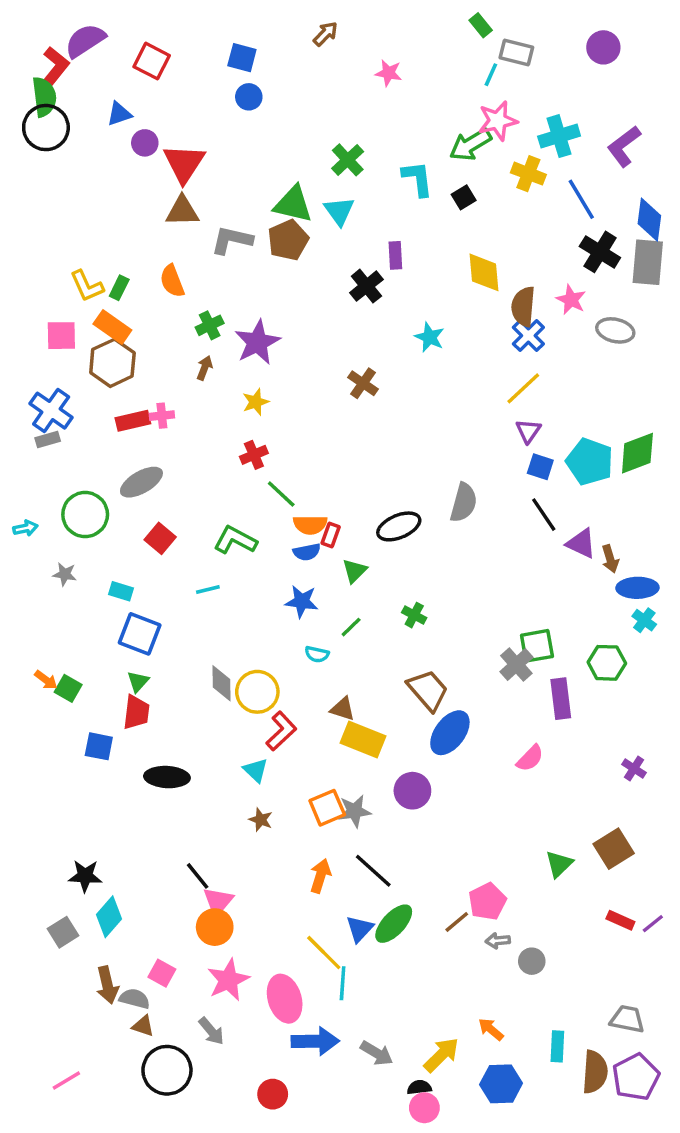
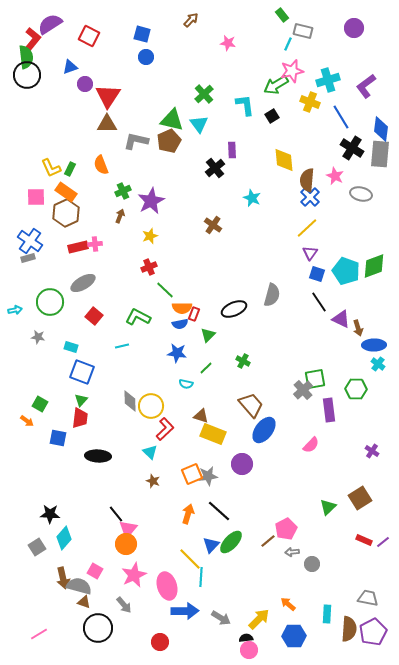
orange arrow: (46, 680) -> (27, 421), moved
gray semicircle: (135, 999) -> (79, 586), size x1.4

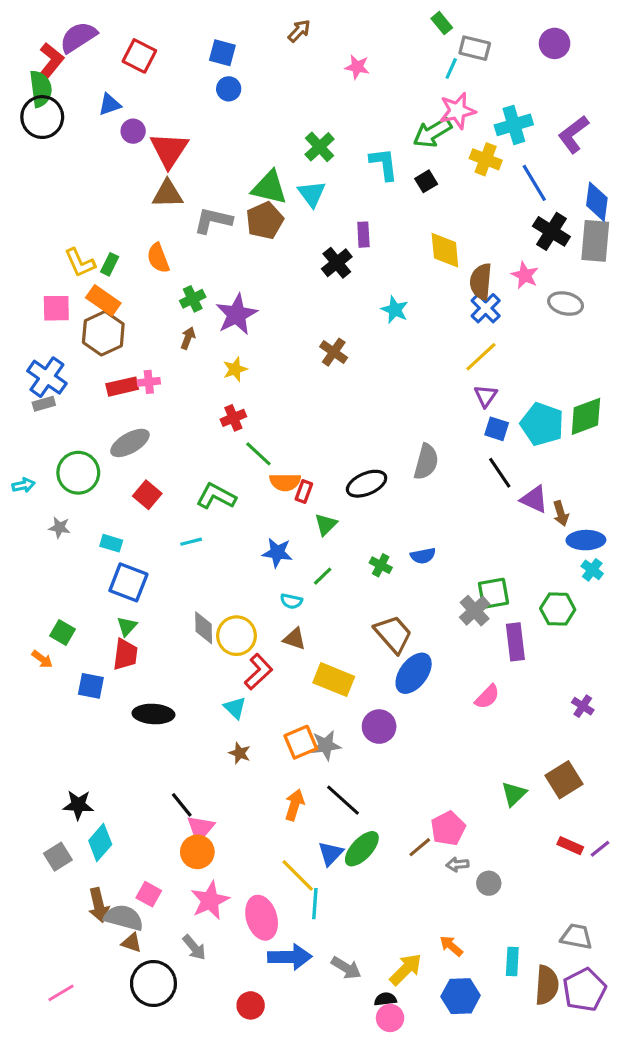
blue semicircle: (180, 324) -> (423, 556), moved
brown triangle: (201, 416) -> (294, 639), moved

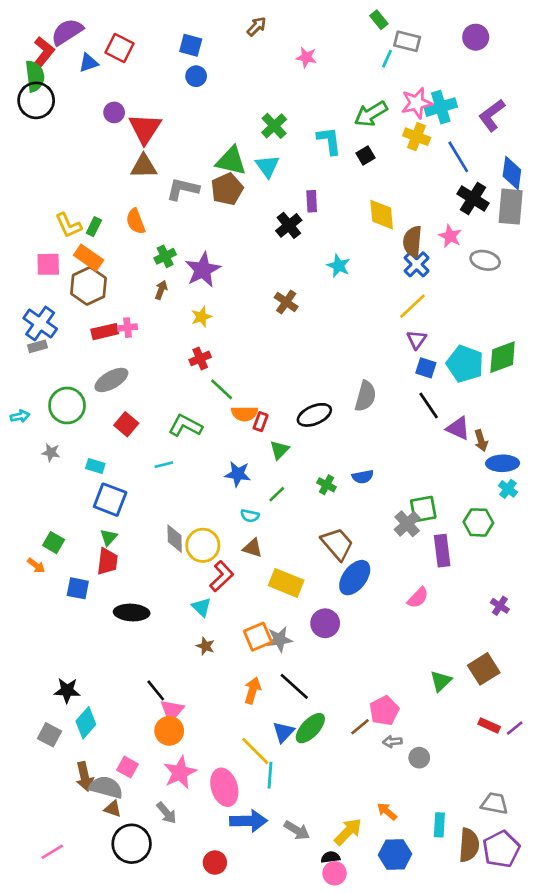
blue triangle: (110, 105) -> (89, 63), moved
pink star: (457, 111) -> (417, 103), moved
gray square: (58, 857) -> (50, 735), turned -30

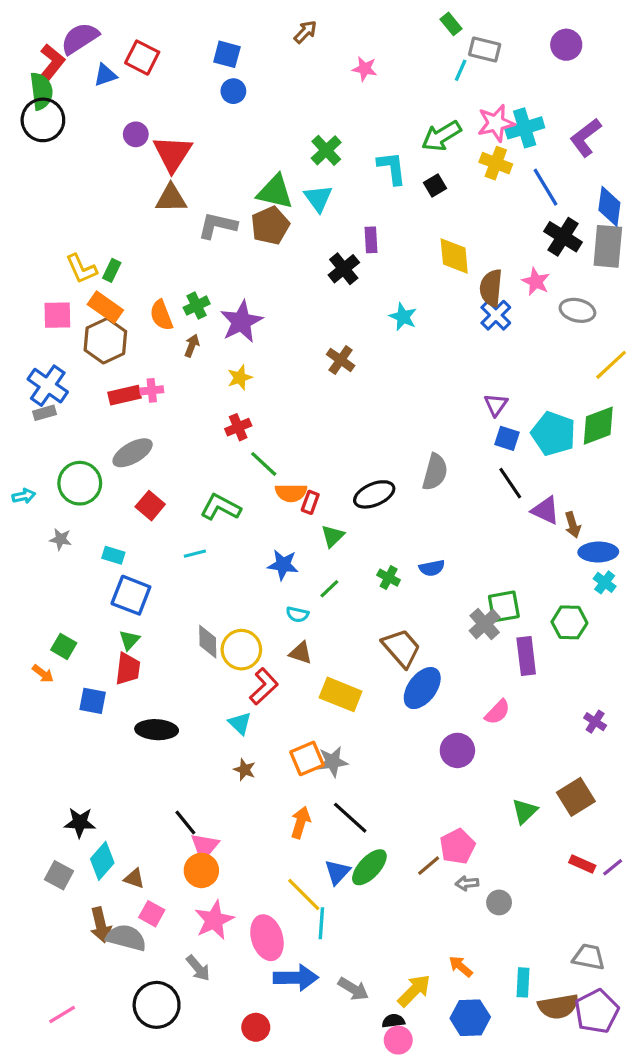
orange semicircle: (136, 221) -> (161, 315), moved
yellow line: (413, 306) -> (611, 365), moved
purple circle: (325, 623) -> (457, 750), moved
brown triangle: (113, 809) -> (134, 878), moved
brown semicircle: (469, 845) -> (558, 1006), turned 76

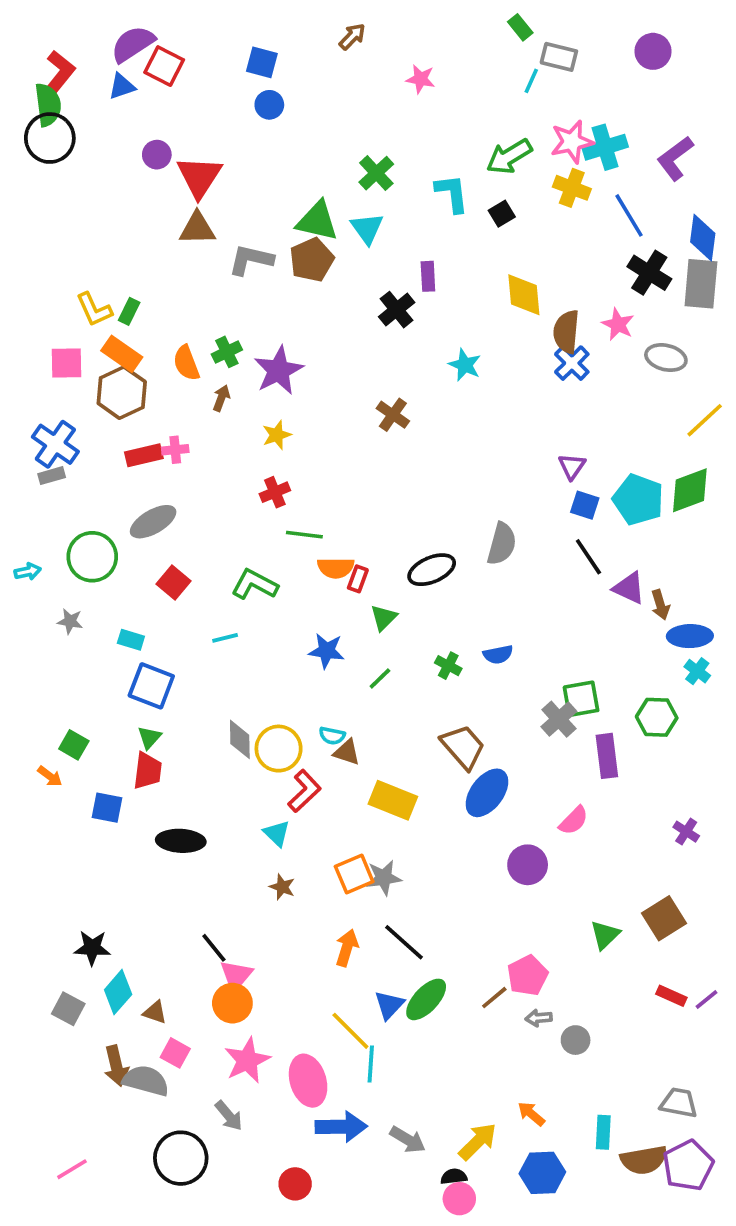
purple semicircle: (80, 38) -> (133, 44), moved
green line: (264, 464) -> (304, 535), turned -36
cyan semicircle: (297, 614) -> (332, 736), moved

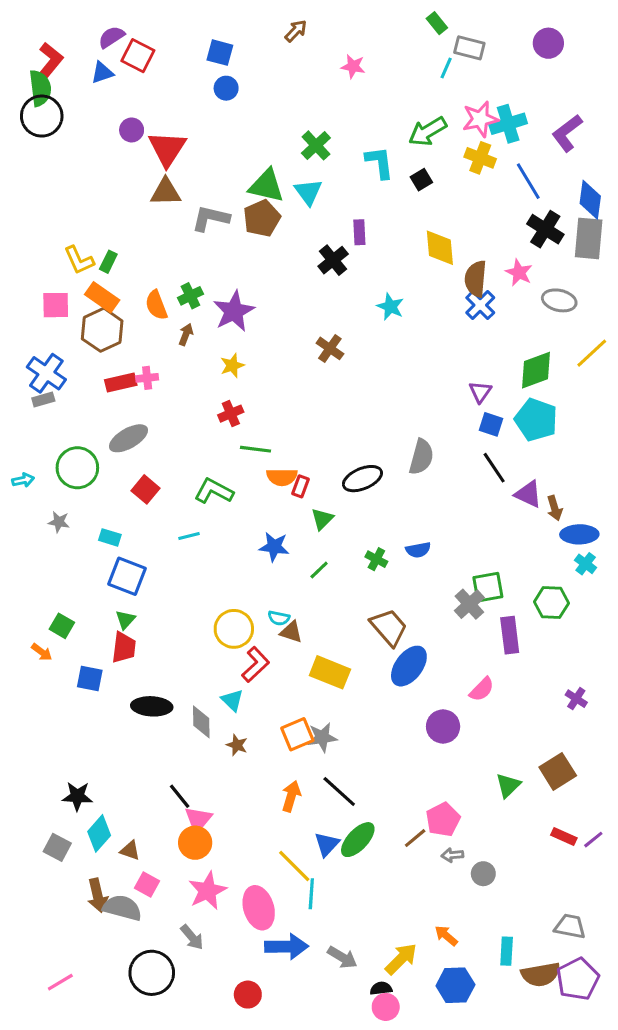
purple semicircle: (133, 44) -> (111, 37), size x0.7
green diamond: (690, 490) -> (536, 370), moved
gray diamond: (240, 739) -> (201, 722), moved

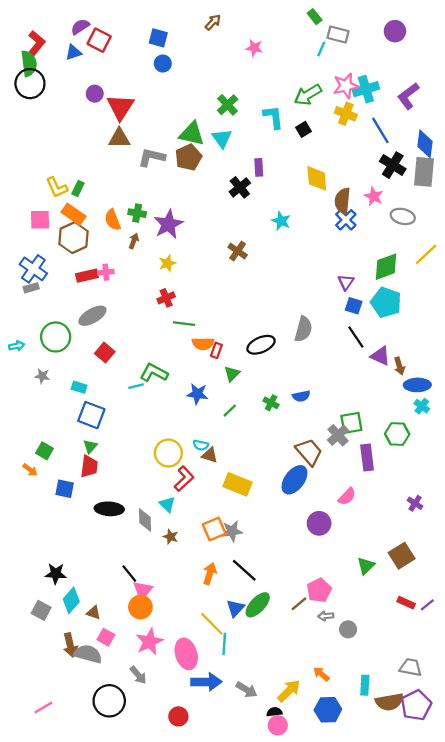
green cross: (190, 296) -> (137, 213), turned 36
green L-shape: (214, 491) -> (154, 373), moved
brown trapezoid: (389, 627) -> (309, 452), moved

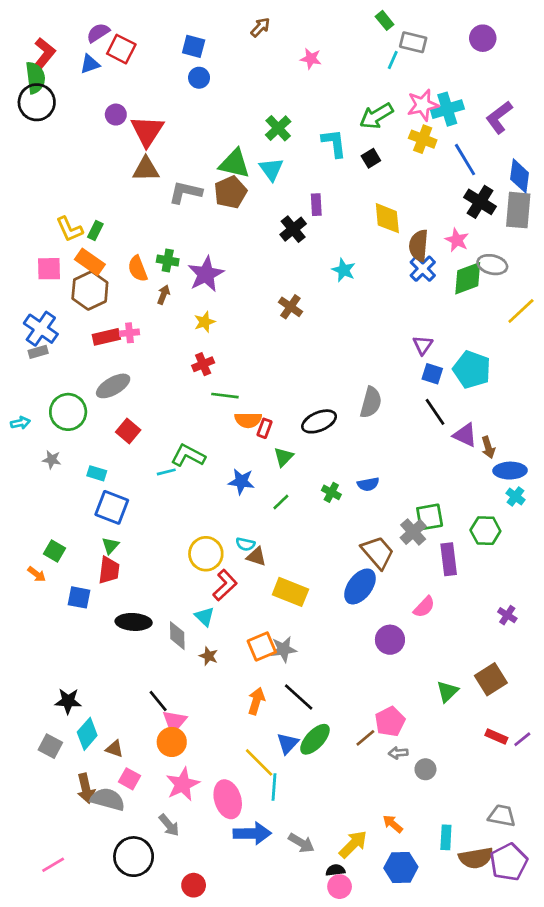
green diamond: (386, 267) -> (468, 278), moved
red circle: (178, 716) -> (194, 885), moved

